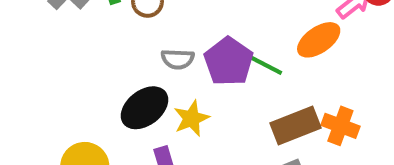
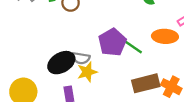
orange ellipse: (319, 40) -> (165, 36), turned 30
gray semicircle: (178, 59) -> (81, 58), moved

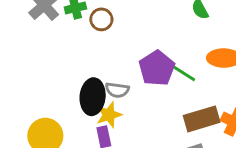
black ellipse: (61, 63) -> (93, 97), turned -52
yellow star: (87, 72) -> (109, 115), moved

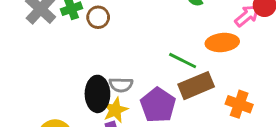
purple pentagon: (157, 68) -> (158, 105), moved
brown rectangle: (202, 119) -> (196, 86), moved

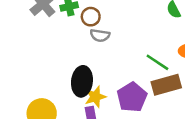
gray semicircle: (121, 85) -> (100, 35), moved

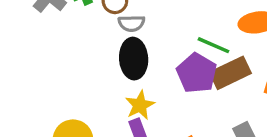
black ellipse: (82, 81) -> (134, 59), moved
purple pentagon: (132, 97) -> (197, 73), moved

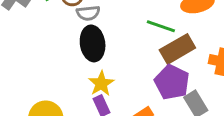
purple pentagon: (197, 73) -> (172, 82), moved

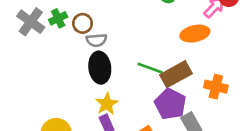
green line: (161, 26) -> (150, 68), moved

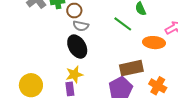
black ellipse: (100, 68) -> (77, 47), turned -40
green line: (150, 68) -> (123, 24), moved

